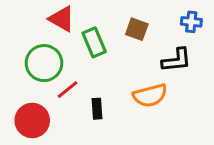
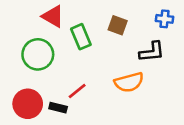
red line: (68, 90) -> (77, 91), moved
black rectangle: (97, 109) -> (58, 108), moved, turned -72

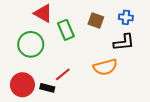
blue cross: (164, 19) -> (126, 17), moved

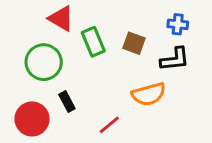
brown square: (96, 21) -> (134, 43), moved
red line: (63, 74) -> (109, 125), moved
black rectangle: (47, 88) -> (67, 101), moved, turned 48

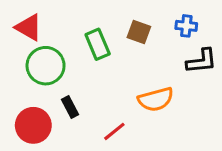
red triangle: (61, 18) -> (29, 27), moved
brown square: (134, 43) -> (139, 32), moved
black L-shape: (175, 59) -> (202, 61), moved

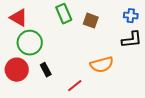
blue cross: (186, 26) -> (131, 16), moved
green rectangle: (98, 44) -> (64, 14), moved
red circle: (33, 125) -> (17, 70), moved

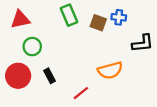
blue cross: (131, 16) -> (119, 17), moved
red triangle: (19, 18) -> (20, 19), turned -42
green circle: (30, 43) -> (32, 47), size x0.7

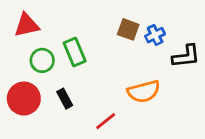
green rectangle: (69, 15) -> (75, 52), moved
blue cross: (119, 17) -> (155, 35), moved, turned -32

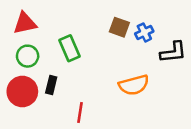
green circle: (42, 60) -> (28, 56), moved
black rectangle: (65, 99) -> (51, 85), moved, turned 42
red line: (106, 121) -> (80, 112), moved, turned -42

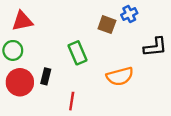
blue cross: (144, 32) -> (129, 14), moved
green rectangle: (70, 48) -> (78, 53), moved
green circle: (28, 56) -> (13, 50), moved

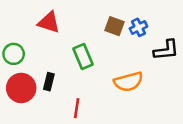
blue cross: (129, 14) -> (138, 27), moved
red triangle: (22, 21) -> (49, 22), moved, turned 30

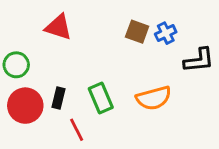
green rectangle: (83, 56) -> (101, 98), moved
red line: (77, 108) -> (77, 130), moved, turned -36

